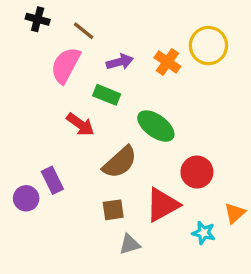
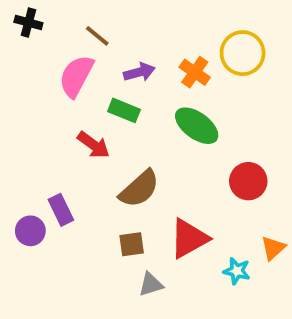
black cross: (38, 19) -> (28, 22), moved
green ellipse: (156, 126) -> (197, 126), moved
red circle: (197, 172) -> (248, 181), moved

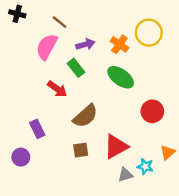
green rectangle: (124, 110) -> (76, 68), turned 30
purple circle: (30, 231) -> (21, 157), moved
gray triangle: (151, 284) -> (125, 175), moved

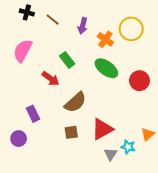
black cross: (17, 14) -> (27, 12), moved
purple arrow: (85, 44) -> (83, 26), moved, turned 119
pink semicircle: (47, 47) -> (23, 51), moved
red circle: (152, 111) -> (139, 81), moved
gray triangle: (125, 175) -> (111, 154), turned -40

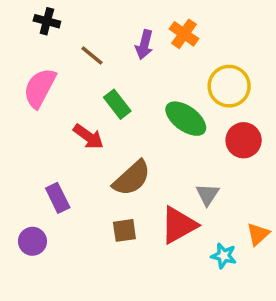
brown line: (53, 20) -> (92, 55), moved
yellow circle: (131, 29) -> (229, 86), moved
orange cross: (105, 39) -> (184, 34), moved
gray triangle: (111, 154) -> (207, 194), moved

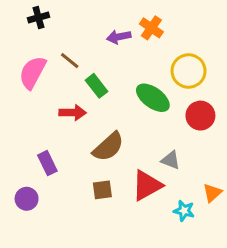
black cross: (47, 21) -> (38, 17), turned -30
purple arrow: (144, 45) -> (119, 37), turned 65
brown line: (92, 55) -> (70, 61), moved
red arrow: (88, 137) -> (73, 113), turned -35
gray triangle: (207, 194) -> (171, 160), turned -42

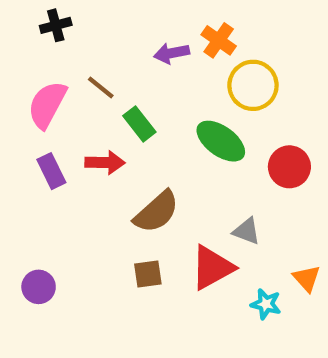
yellow circle: (189, 71) -> (253, 85), moved
purple rectangle: (47, 163) -> (51, 171), moved
orange triangle: (212, 193) -> (307, 278), turned -30

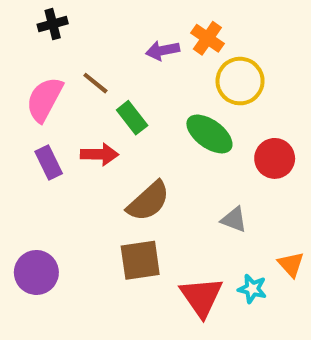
red triangle: (212, 268) -> (201, 297), moved, turned -36
brown square: (148, 274) -> (140, 260), size x1.5
purple circle: (39, 287) -> (36, 272), size x1.4

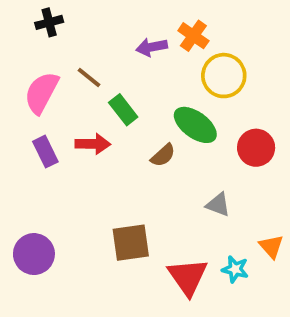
brown semicircle: (148, 201) -> (163, 155), moved, size x0.6

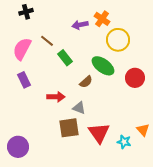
red arrow: (93, 144) -> (56, 97), moved
gray triangle: (218, 205) -> (79, 108), moved
purple circle: (34, 254) -> (18, 147), moved
red triangle: (188, 277) -> (99, 133), moved

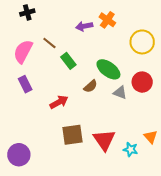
yellow circle: (118, 40) -> (142, 42), moved
red arrow: (56, 97) -> (59, 102), turned -30
gray triangle: (79, 108) -> (120, 93), moved

